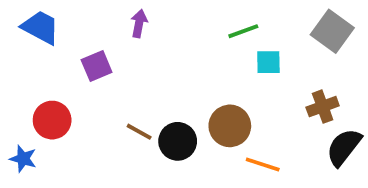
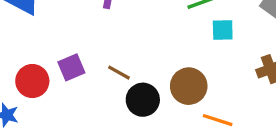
purple square: (97, 66) -> (71, 67), moved
brown line: (139, 132) -> (119, 73), moved

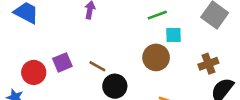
brown circle: (189, 86) -> (156, 57), moved

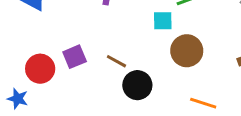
cyan square: (173, 35) -> (163, 21), moved

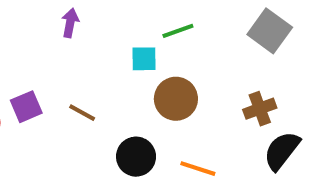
black circle: (137, 85) -> (136, 157), moved

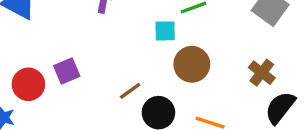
brown cross: (260, 109) -> (262, 73), turned -32
brown line: (82, 113) -> (130, 91), moved, turned -65

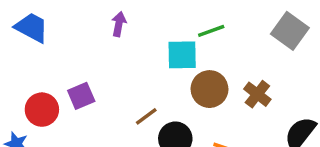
cyan square: (165, 31) -> (182, 55), size x1.4
brown cross: (262, 73) -> (257, 94), moved

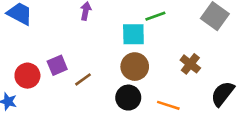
brown circle: (209, 89) -> (135, 67), moved
brown line: (146, 116) -> (83, 79), moved

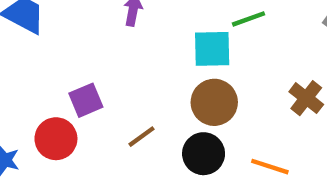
red circle: (27, 76) -> (56, 139), moved
brown line: (83, 79) -> (142, 137), moved

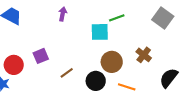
brown circle: (214, 102) -> (112, 62), moved
red circle: (56, 139) -> (14, 65), moved

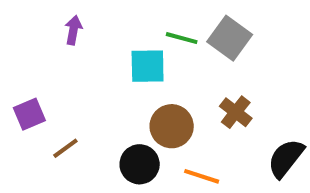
green line: (117, 18) -> (182, 38), turned 35
gray square: (163, 18) -> (230, 38), moved
brown line: (67, 73) -> (65, 148), moved

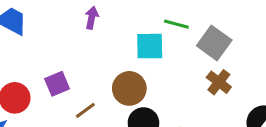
gray square: (230, 38) -> (214, 43), moved
brown circle: (172, 126) -> (129, 88), moved

